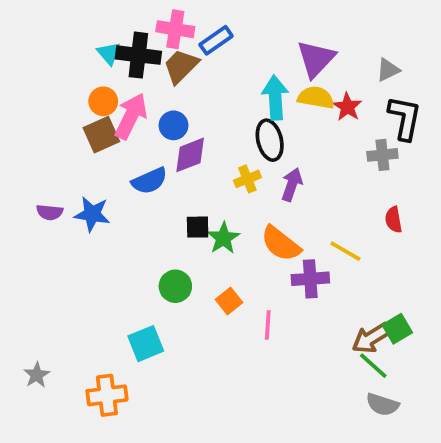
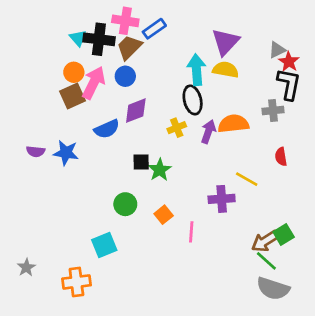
red star: (347, 107) -> (289, 62), moved
blue circle: (173, 125) -> (125, 76), moved
orange semicircle: (281, 244) -> (233, 124), moved, turned 136
gray semicircle: (382, 405) -> (273, 289), size x1.4

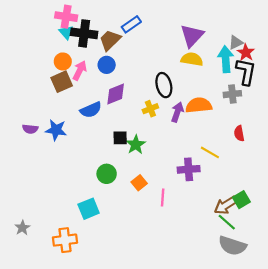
pink cross: (125, 21) -> (66, 17), moved
cyan arrow: (197, 70) -> (226, 59), moved
pink arrow: (94, 83) -> (80, 70), size x0.7

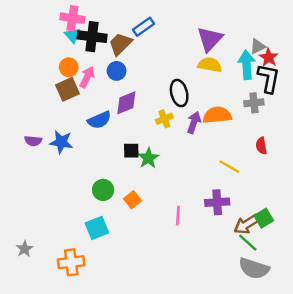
purple cross: (189, 169) -> (217, 202), moved
green circle: (107, 174) -> (103, 190), moved
orange square: (139, 183) -> (132, 200), moved

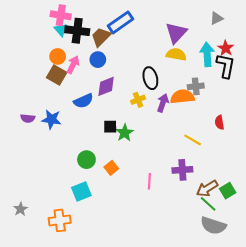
blue rectangle: (144, 27) -> (121, 22), size x1.4
gray triangle: (258, 46) -> (216, 18), moved
brown square: (67, 89) -> (57, 75), turned -36
gray cross: (254, 103) -> (196, 86), moved
green square: (264, 218) -> (228, 191), moved

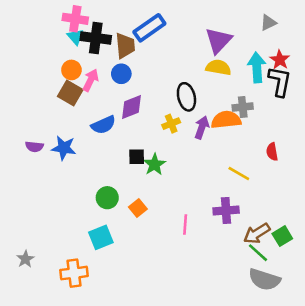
brown trapezoid: (101, 37) -> (125, 46), turned 130

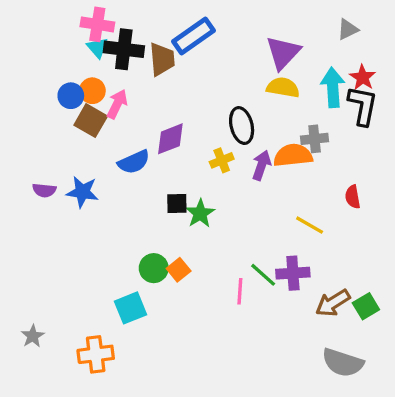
blue circle: (121, 74) -> (71, 96), moved
green circle: (107, 198) -> (154, 268), moved
green line: (258, 253) -> (263, 275), moved

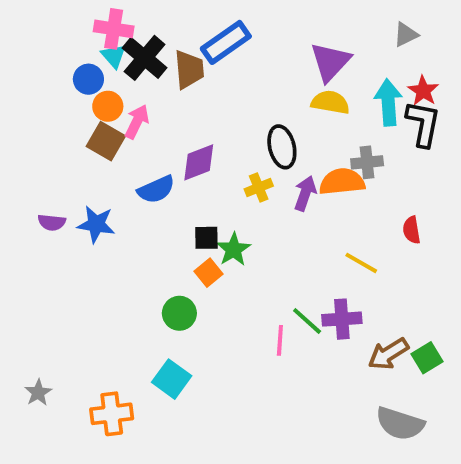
black cross: (124, 49) -> (145, 58), turned 33
blue circle: (71, 96) -> (88, 79), moved
orange square: (179, 270) -> (208, 273), moved
cyan square: (130, 308) -> (172, 379), moved, turned -32

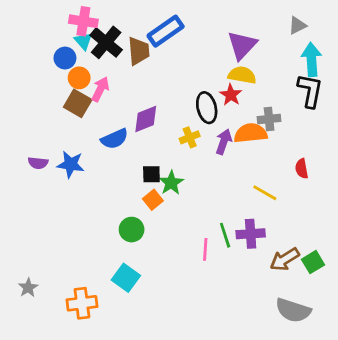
red star: (423, 91) -> (231, 95), moved
cyan arrow: (388, 102) -> (312, 59), moved
green line: (307, 321) -> (225, 235), turned 30

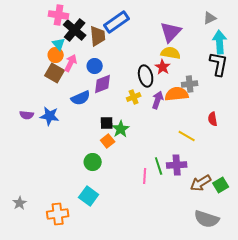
cyan triangle: (83, 41) -> (59, 44), moved
blue circle: (65, 58) -> (95, 66), moved

